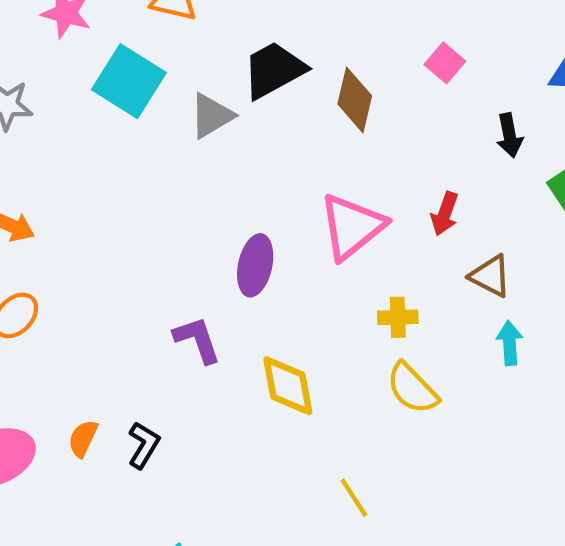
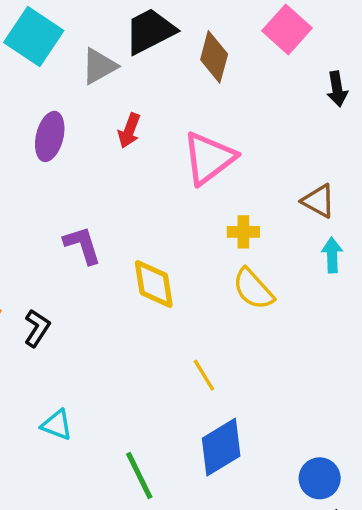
pink square: (445, 63) -> (287, 29), size x1.5
red arrow: (445, 214) -> (129, 131), moved
purple ellipse: (255, 265) -> (50, 136), moved

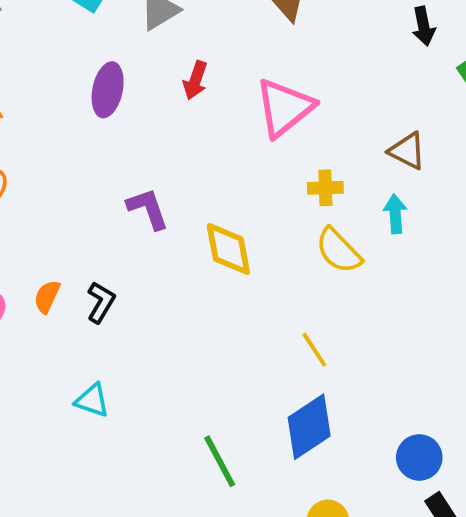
cyan arrow: (332, 255) -> (395, 214), moved
yellow line: (204, 375) -> (314, 350), moved
cyan triangle: (57, 425) -> (92, 400), moved

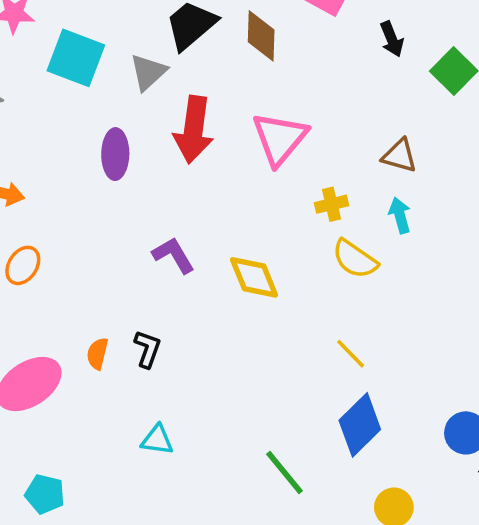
red arrow: (195, 80) -> (194, 130), size x1.8

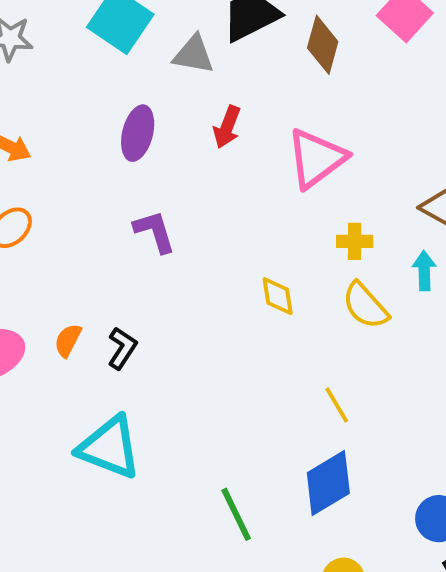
gray triangle: (148, 72) -> (194, 54), turned 39
red arrow: (194, 130) -> (227, 127), size x0.6
purple L-shape: (173, 255) -> (155, 231), moved
yellow diamond: (254, 277) -> (278, 296), moved, size x0.7
cyan triangle: (157, 440) -> (109, 447), size x1.8

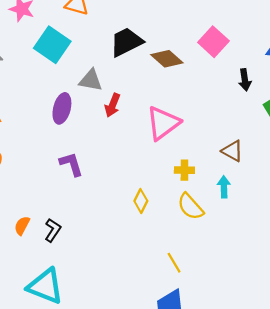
brown diamond: (323, 45) -> (167, 59), turned -64
gray triangle: (194, 54) -> (91, 80), moved
yellow diamond: (278, 296) -> (141, 201), turned 35

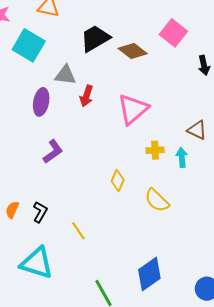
purple L-shape: (71, 164) -> (53, 152), turned 75
cyan arrow: (224, 187) -> (182, 157), moved
yellow semicircle: (190, 207) -> (157, 200), moved
yellow line: (174, 263) -> (78, 231), moved

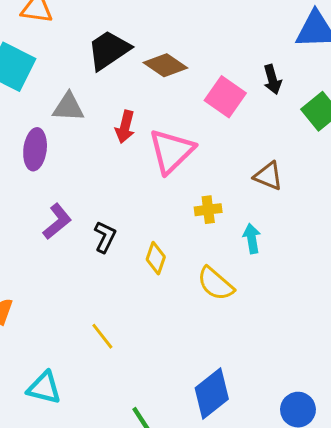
pink square: (173, 33) -> (225, 97), moved
red arrow: (86, 96) -> (125, 127), moved
cyan arrow: (182, 157) -> (252, 239), moved
black L-shape: (40, 212) -> (105, 237), moved
cyan triangle: (37, 263) -> (44, 388), size x0.7

